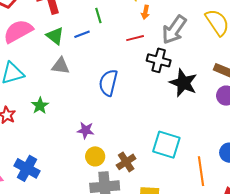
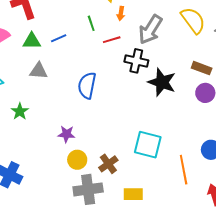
green line: (98, 15) -> (91, 23), moved
green triangle: (55, 36) -> (32, 41), turned -36

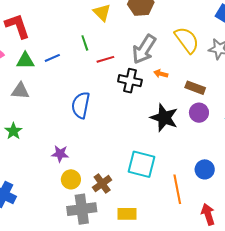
orange arrow: (121, 13) -> (161, 74), moved, turned 96
gray triangle: (39, 71) -> (20, 91), moved
black star: (162, 82) -> (164, 118), moved

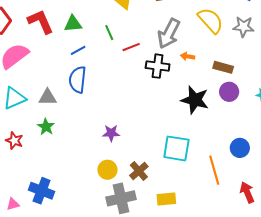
green triangle: (25, 61) -> (73, 24), moved
gray triangle: (20, 91) -> (47, 97), moved
blue semicircle: (81, 105) -> (78, 80), moved
purple star: (60, 154) -> (111, 133), moved

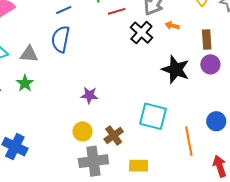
black cross: (158, 66) -> (141, 33), turned 30
brown rectangle: (223, 67) -> (207, 40), turned 66

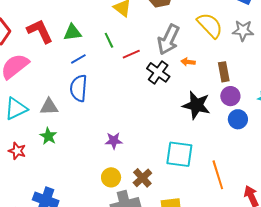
blue circle: (216, 121) -> (238, 119), moved

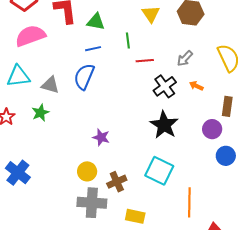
gray arrow: (169, 40) -> (185, 58), size x0.6
purple circle: (230, 96) -> (212, 129), moved
black star: (196, 105) -> (164, 125), moved

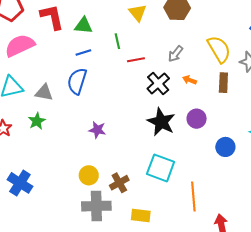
brown rectangle: (227, 106) -> (223, 83), moved
purple circle: (212, 129) -> (197, 119), moved
purple star: (101, 137) -> (97, 130), moved

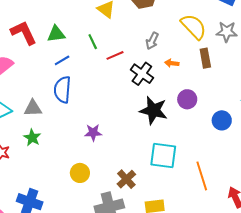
yellow circle: (89, 175) -> (80, 173), moved

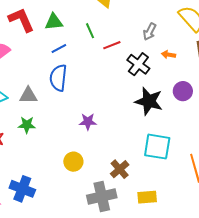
green star: (32, 138) -> (27, 125), turned -30

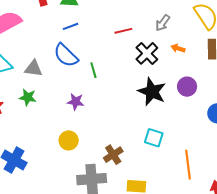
green line: (90, 31) -> (93, 70), moved
blue semicircle: (58, 78) -> (66, 55), turned -60
purple star: (88, 122) -> (76, 102), moved
cyan square: (157, 147) -> (154, 138), size x0.7

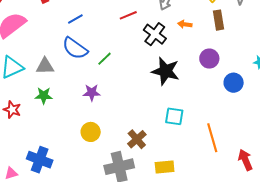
green line: (93, 70) -> (105, 59), turned 70
purple circle: (187, 87) -> (209, 59), moved

